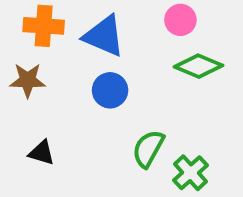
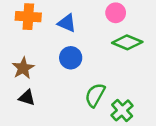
blue triangle: (104, 36) -> (67, 23), size x0.7
brown star: (28, 80) -> (23, 68), moved, turned -30

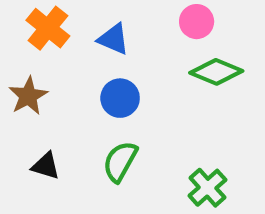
orange cross: (28, 17) -> (48, 28), turned 35
brown star: (23, 68) -> (28, 96), moved
green semicircle: (95, 95) -> (120, 161), moved

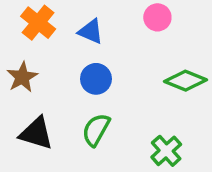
green diamond: (216, 72) -> (186, 81), moved
black triangle: (46, 166) -> (36, 133), size x1.5

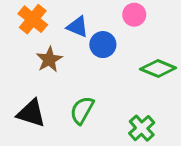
brown star: (22, 77) -> (49, 59), moved
blue circle: (96, 79) -> (103, 45), moved

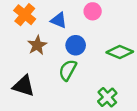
pink circle: (134, 15) -> (93, 11), moved
blue circle: (103, 45) -> (76, 45), moved
green semicircle: (82, 110) -> (68, 70), moved

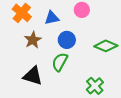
blue triangle: (59, 20) -> (52, 18), turned -35
black triangle: (24, 86) -> (33, 76), moved

